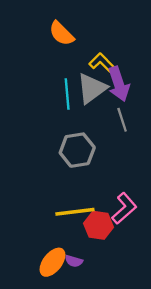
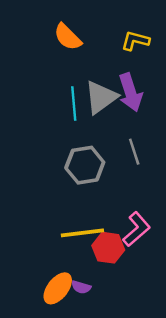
yellow L-shape: (102, 63) -> (135, 41), moved, turned -30
gray line: (122, 120) -> (134, 152), moved

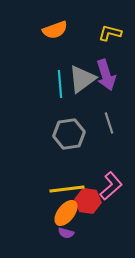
orange semicircle: (68, 37) -> (55, 30), turned -65
orange ellipse: (58, 288) -> (66, 213), moved

